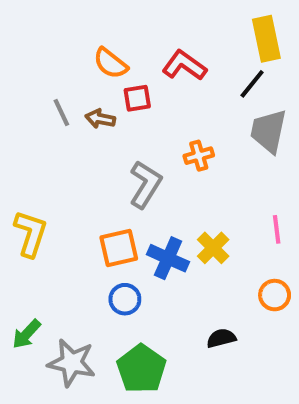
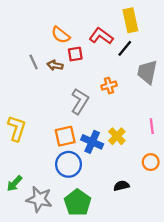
yellow rectangle: (266, 39) -> (130, 20), moved
black line: (252, 84) -> (125, 48), moved
blue circle: (125, 299) -> (68, 164), size x1.5

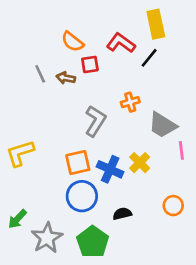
gray trapezoid: (147, 72) -> (163, 125), moved, turned -70
yellow L-shape: (17, 128) -> (20, 153), turned -125
orange circle: (151, 162) -> (173, 206), moved
black semicircle: (121, 186) -> (122, 214), moved
gray star: (39, 199) -> (47, 238), turned 30

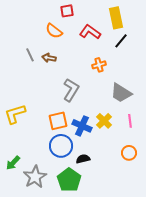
black line: (149, 58) -> (121, 41), moved
red square: (90, 64) -> (67, 11), moved
orange cross: (130, 102) -> (99, 65), moved
pink line: (181, 150) -> (130, 121), moved
black semicircle: (122, 214) -> (83, 159), moved

